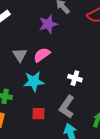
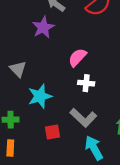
pink semicircle: (42, 55) -> (77, 57), moved
gray L-shape: (67, 107) -> (83, 118), turned -70

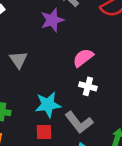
cyan star: (40, 96) -> (48, 105), moved

